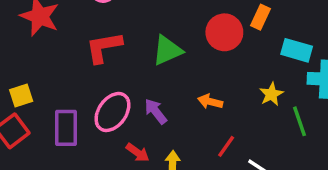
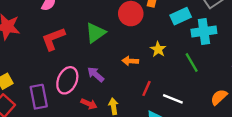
cyan rectangle: (297, 50) -> (181, 16), turned -30
yellow star: (271, 94) -> (158, 49), moved

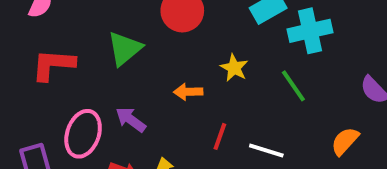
red L-shape: (53, 39) -> (53, 65), turned 30

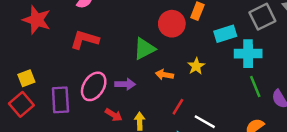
green triangle: (125, 48) -> (144, 49), moved
green line: (293, 86) -> (255, 87), moved
purple arrow: (131, 120) -> (125, 84), turned 132

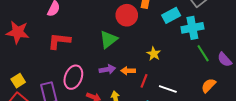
yellow star: (196, 66) -> (154, 54), moved
orange arrow: (164, 75) -> (128, 71), moved
purple arrow: (125, 84) -> (107, 69), moved

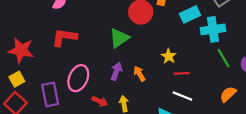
red star: (18, 32) -> (21, 50), moved
purple arrow: (107, 69) -> (116, 71), turned -63
orange arrow: (128, 71) -> (139, 74), turned 56
red line: (144, 81) -> (182, 73), moved, turned 64

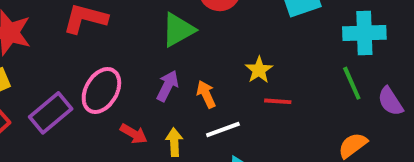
cyan cross: (213, 29) -> (364, 33), moved
purple rectangle: (50, 94) -> (51, 113), turned 55
white line: (183, 96) -> (223, 129), moved, turned -48

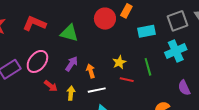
green triangle: (178, 30) -> (69, 33), moved, turned 36
cyan cross: (364, 33) -> (176, 51), turned -30
green line: (352, 83) -> (148, 67), moved

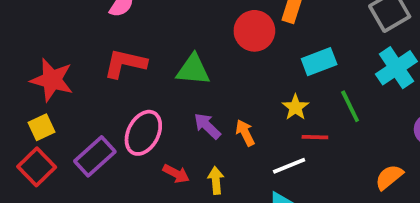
cyan rectangle: (147, 31) -> (319, 62), moved
purple arrow: (71, 64) -> (207, 126), turned -70
white line: (97, 90) -> (289, 166), moved

